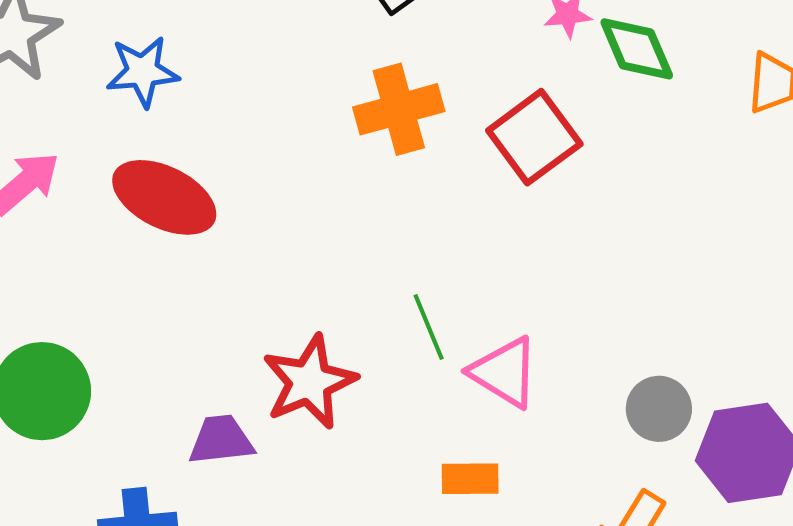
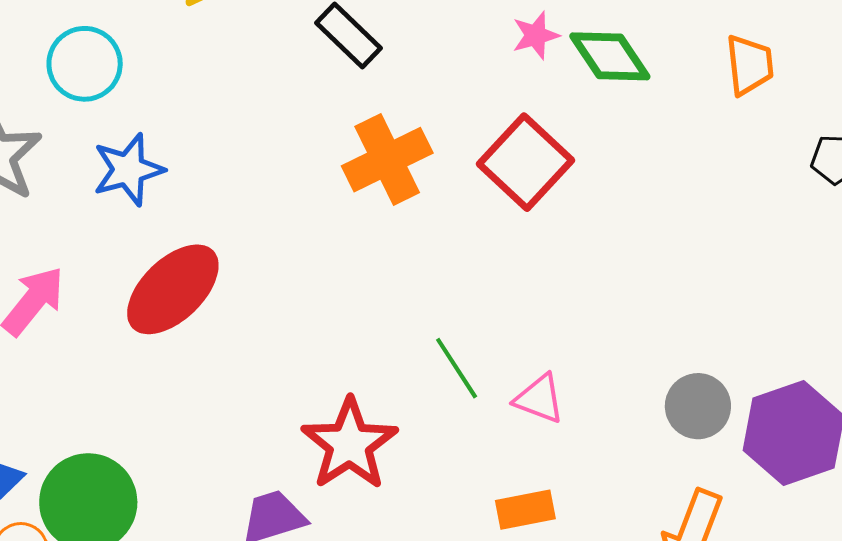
red ellipse: (164, 197) -> (173, 289), turned -60
pink triangle: (504, 372) -> (539, 399), size x0.7

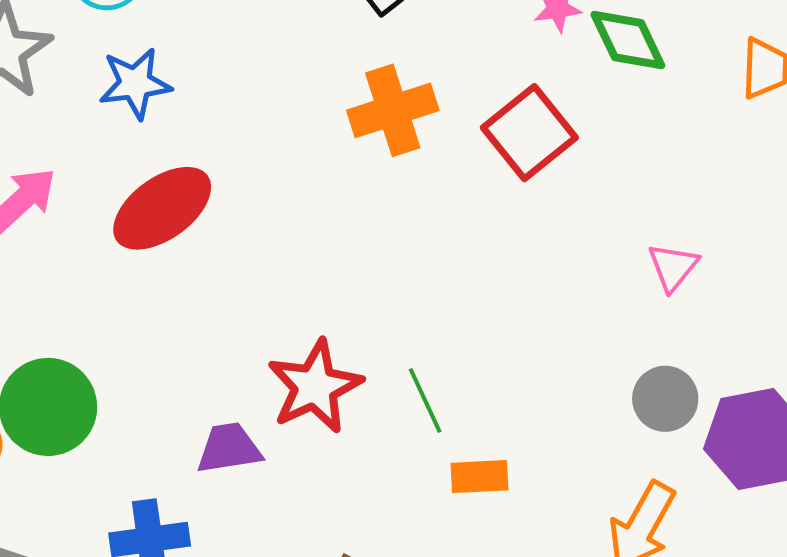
green line: (457, 368) -> (425, 400), moved
pink triangle: (539, 399) -> (673, 267), moved, turned 40

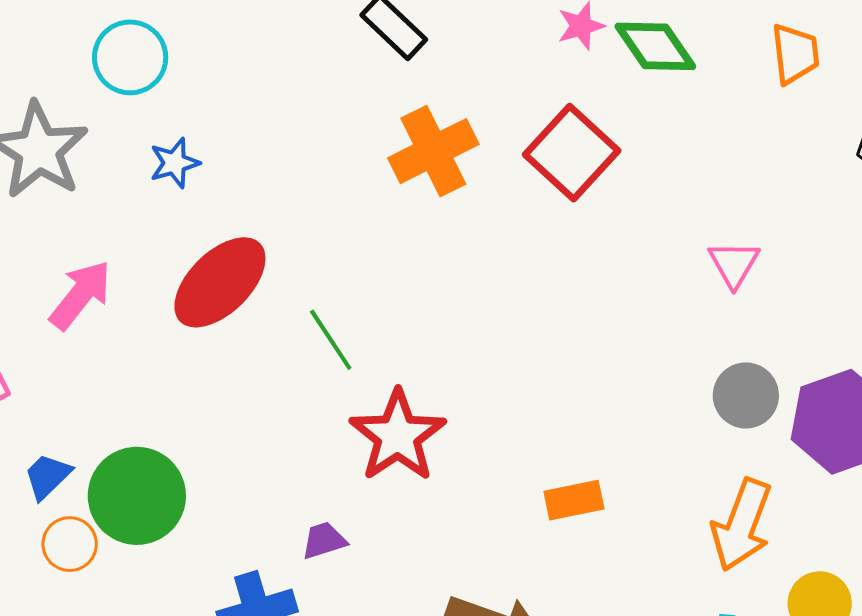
blue star: (135, 83) -> (175, 163), size x0.7
green line: (425, 400) -> (331, 340), moved
purple trapezoid: (229, 448) -> (324, 541), moved, size x0.7

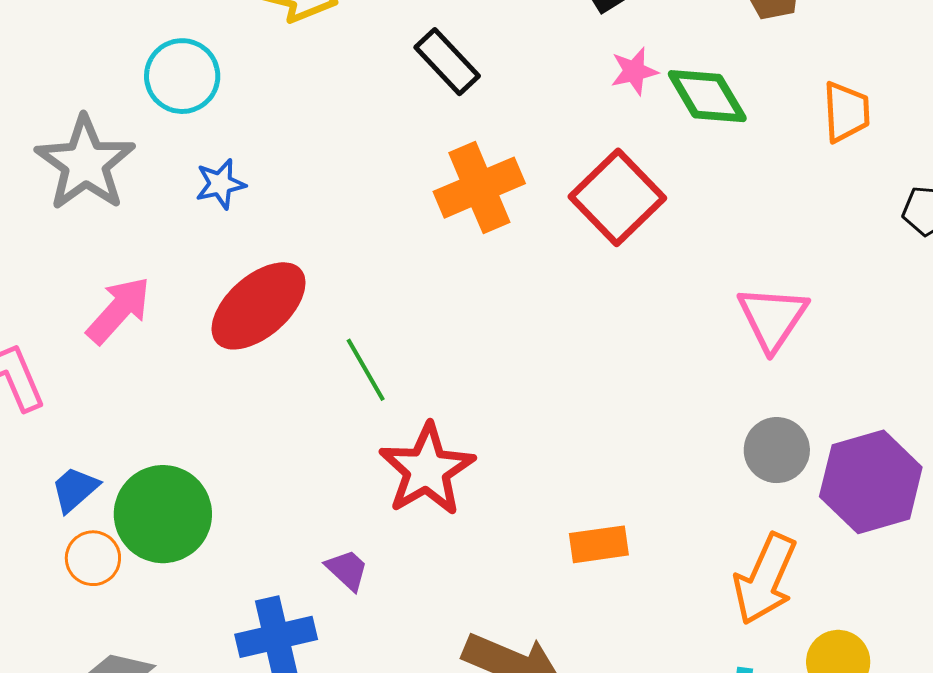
pink triangle: (734, 264) -> (773, 318), size x1.4
purple trapezoid: (324, 541) -> (347, 570), turned 57

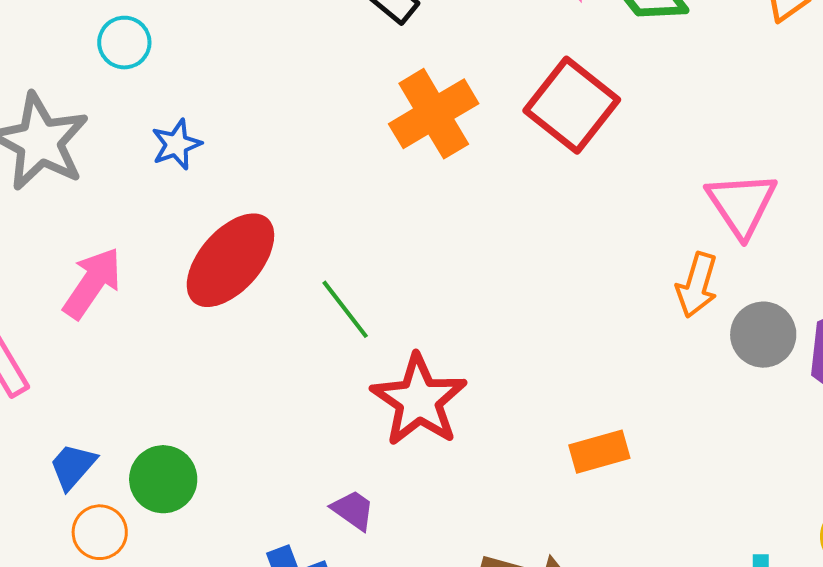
cyan circle: (182, 76) -> (124, 43), size x0.7
green circle: (163, 514) -> (163, 479), size x0.7
orange arrow: (765, 579) -> (697, 285), moved, size x0.7

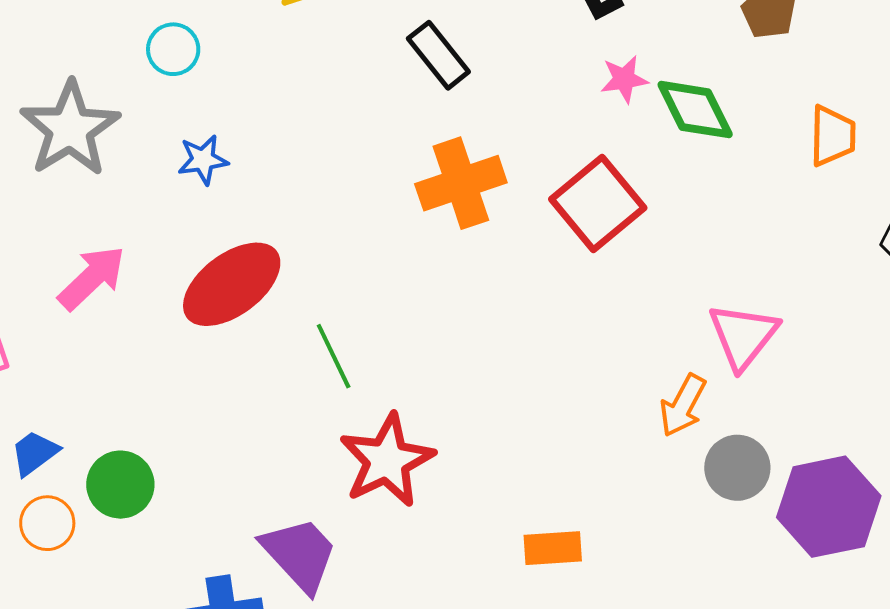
purple trapezoid: (353, 510) -> (300, 554), size x1.8

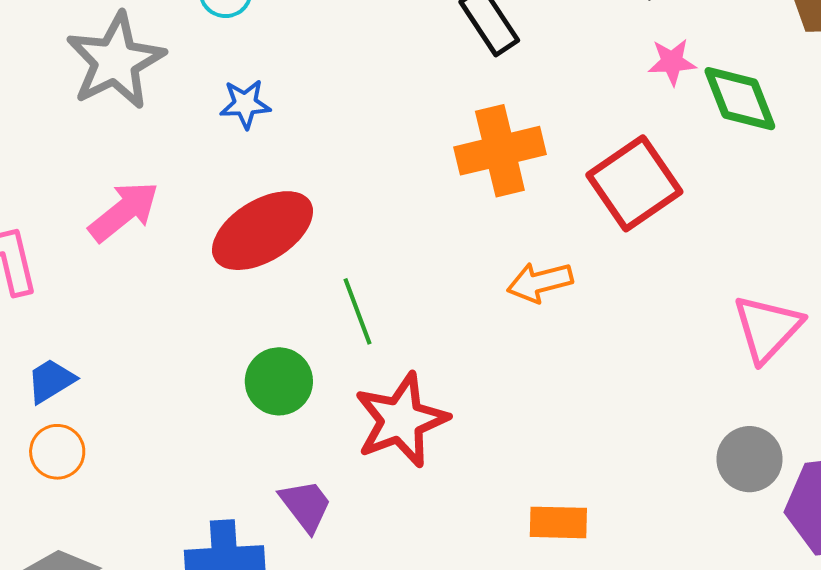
orange arrow: (683, 405) -> (540, 282), moved, turned 42
green circle: (120, 485) -> (279, 381), moved
purple trapezoid: (300, 554) -> (306, 506), size x0.7

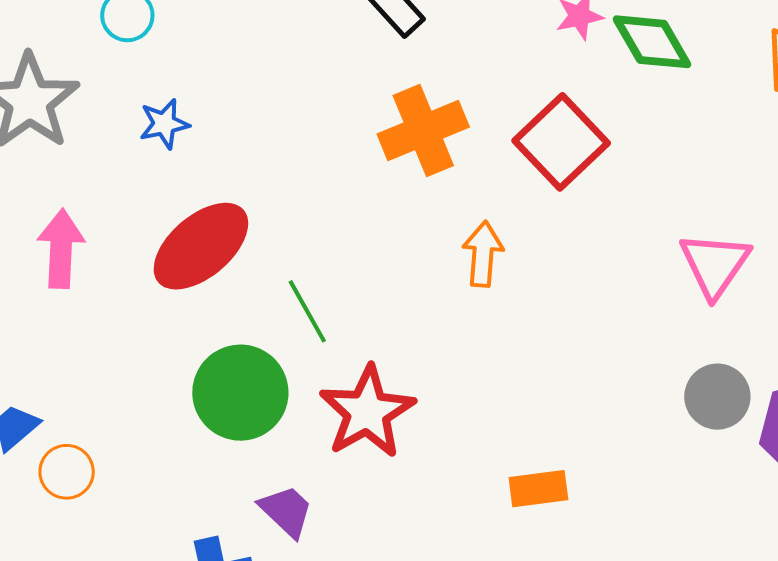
pink arrow: (124, 211) -> (61, 249), turned -40
orange arrow: (540, 282) -> (483, 254), turned 118
green circle: (279, 381) -> (240, 393), size x1.4
orange circle: (57, 452) -> (67, 472), moved

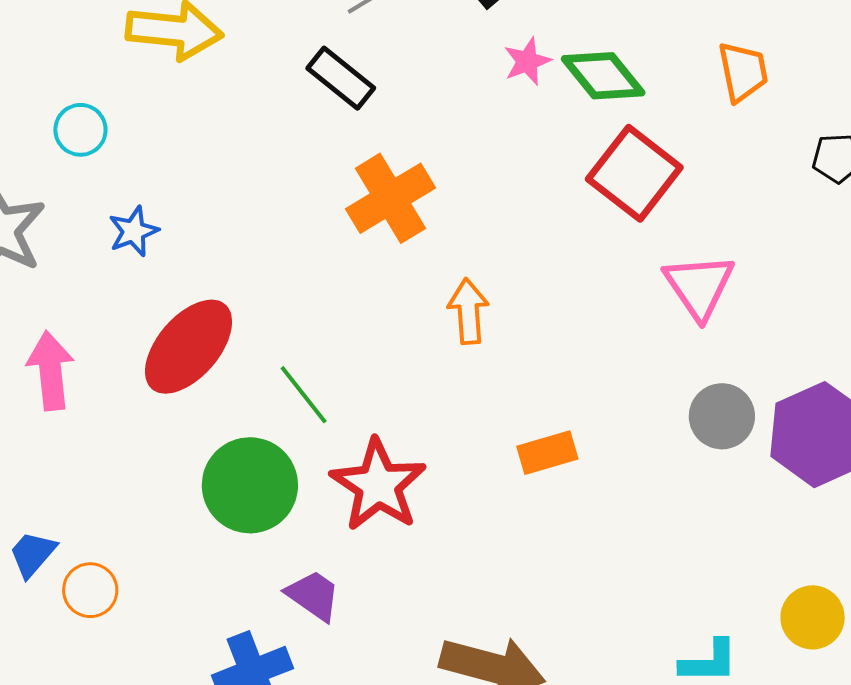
red square: (561, 142) -> (634, 173), moved
orange rectangle: (538, 489) -> (547, 453), moved

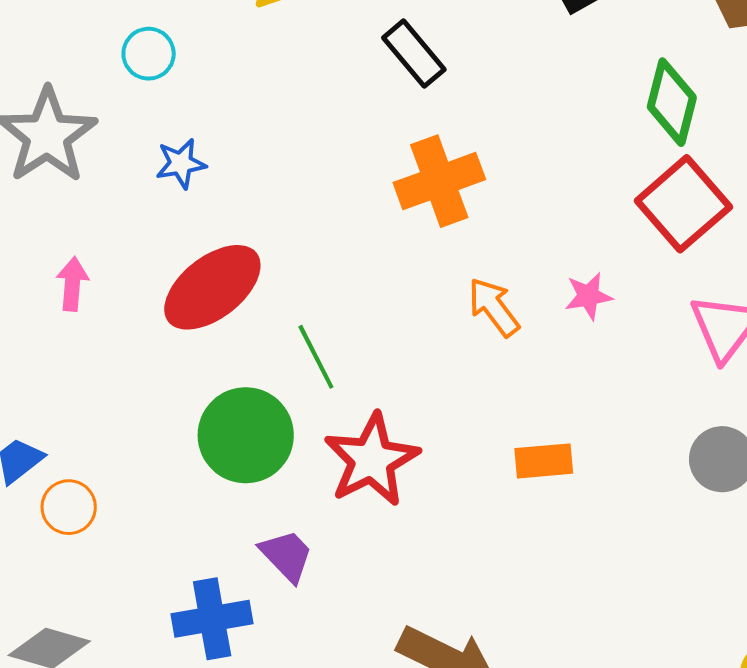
pink star: (527, 61) -> (588, 296), moved
green diamond: (603, 76) -> (672, 102), turned 42
orange arrow: (468, 311) -> (494, 307), turned -44
pink arrow: (51, 371) -> (72, 284), size x0.7

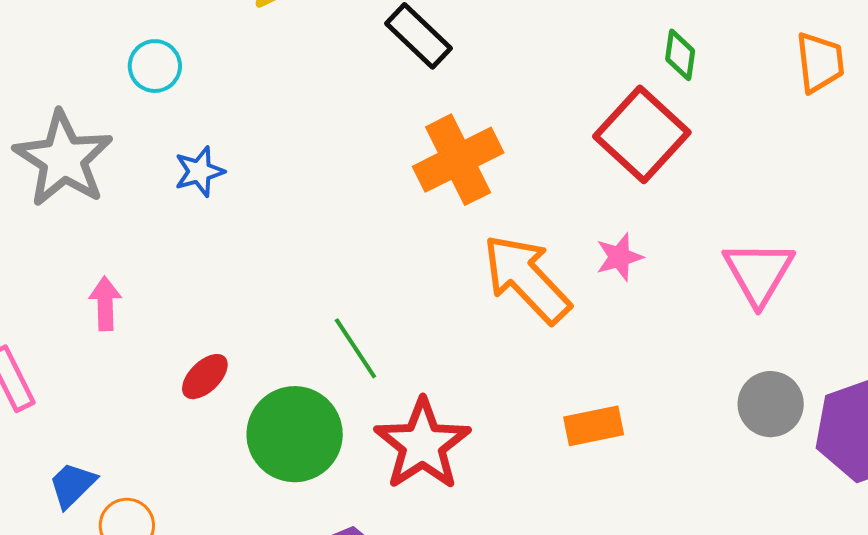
green diamond: (672, 102) -> (680, 55), size x0.6
red square: (683, 204) -> (642, 134), moved
red ellipse: (212, 287) -> (205, 377), moved, size x0.5
orange arrow: (494, 307) -> (527, 279), size x1.6

